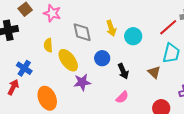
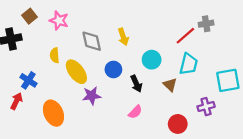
cyan circle: (133, 36) -> (152, 60), moved

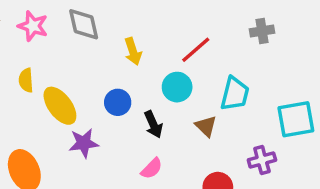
red line: (185, 36) -> (196, 50), moved
gray diamond: (92, 41) -> (84, 24), moved

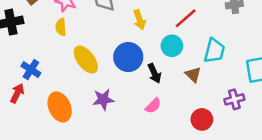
yellow semicircle: (26, 80) -> (61, 27), moved
blue circle: (118, 102) -> (128, 57), size x1.5
purple star: (84, 143) -> (103, 99), moved

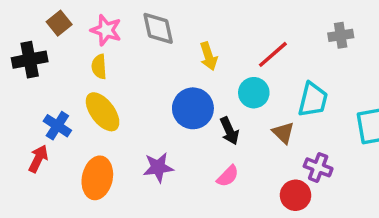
yellow ellipse: (86, 60) -> (103, 112), moved
purple cross: (234, 99) -> (318, 167), moved, turned 36
orange ellipse: (60, 107) -> (97, 178), turned 36

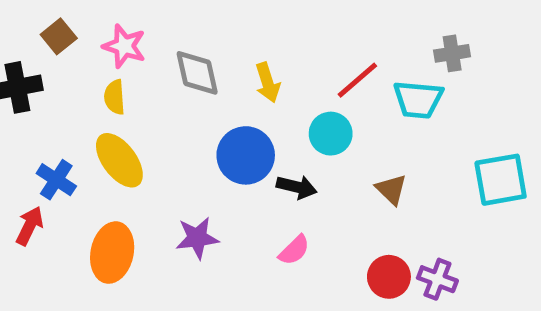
gray diamond: (158, 28) -> (197, 73), moved
cyan trapezoid: (313, 100) -> (418, 100), moved, turned 81
black arrow: (229, 131) -> (297, 187), turned -52
brown triangle: (283, 133) -> (391, 189), moved
purple cross: (318, 167) -> (437, 279), moved

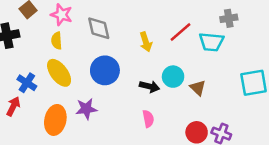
yellow arrow: (268, 83) -> (146, 42), moved
cyan circle: (331, 134) -> (173, 77), moved
blue circle: (246, 155) -> (105, 70), moved
purple star: (197, 238) -> (86, 109), moved
pink semicircle: (294, 250) -> (148, 119), turned -56

